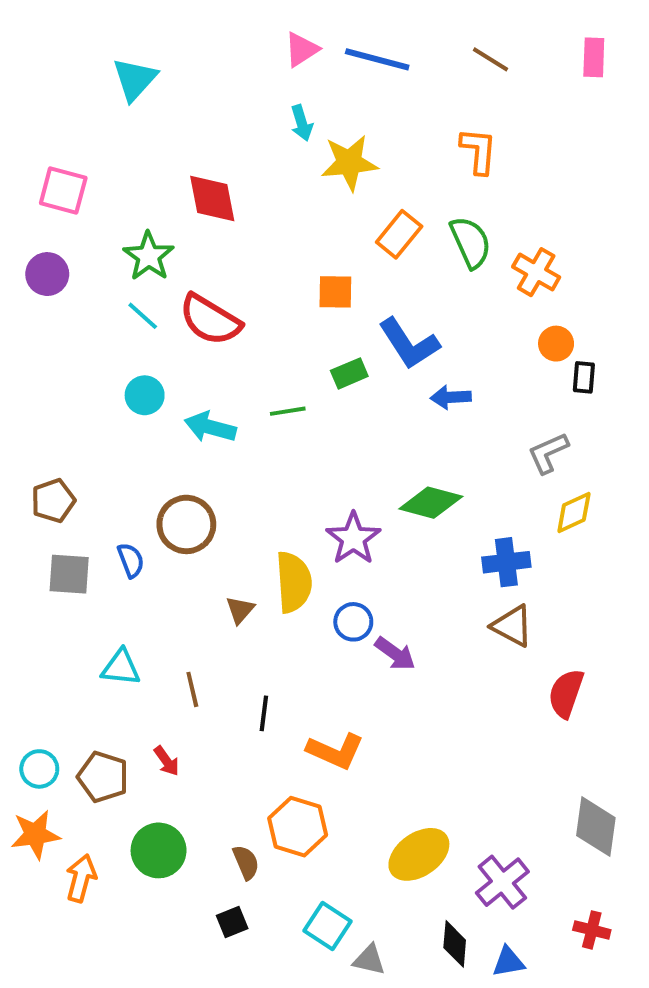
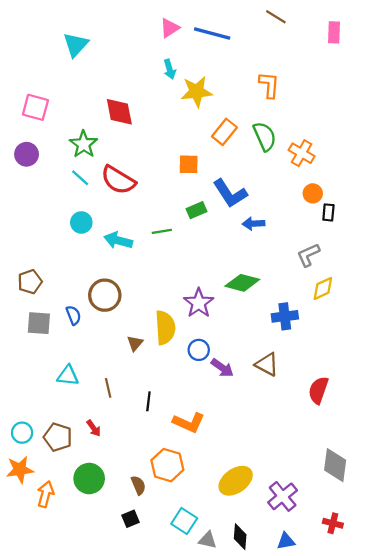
brown line: (490, 59) -> (276, 17), moved
brown triangle: (512, 626) -> (267, 364), moved
black diamond: (455, 944) -> (240, 537), moved

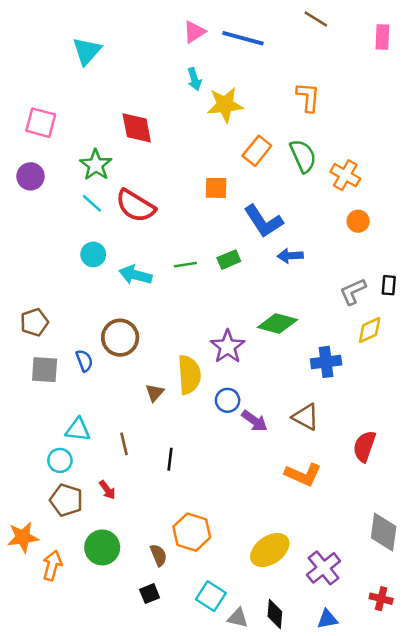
green rectangle: (196, 210) -> (229, 260), moved
black rectangle: (328, 212) -> (389, 285), moved
orange L-shape: (189, 423) -> (303, 475), moved
cyan circle: (22, 433) -> (60, 460), moved

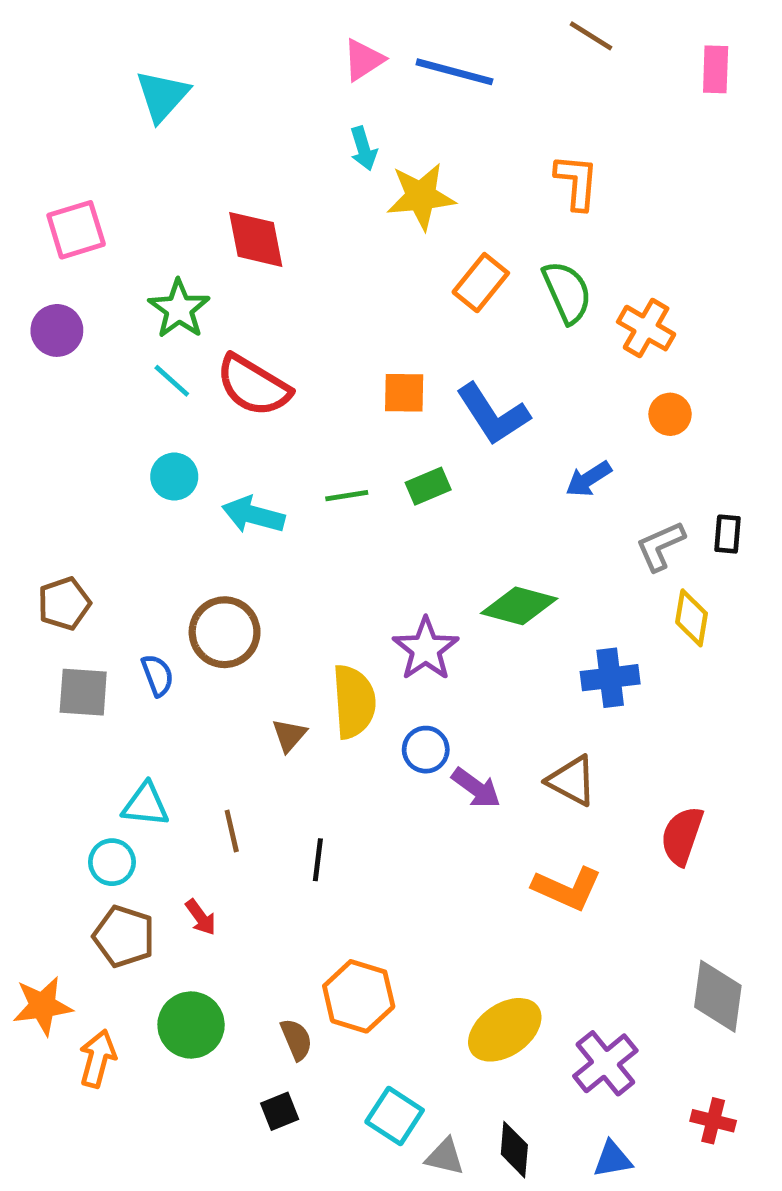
pink square: (41, 123) -> (76, 230), turned -32
orange square: (216, 188) -> (404, 393), moved
blue arrow: (290, 256) -> (589, 479), moved, turned -30
yellow diamond: (370, 330) -> (692, 618), turned -56

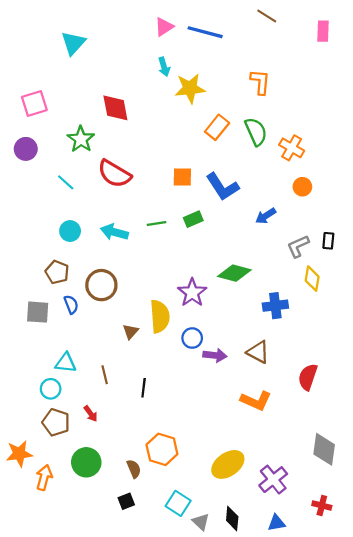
cyan line: (172, 381) -> (66, 182), moved
cyan circle: (174, 477) -> (70, 231), moved
brown pentagon: (64, 603) -> (57, 272), moved, turned -30
purple arrow: (476, 788) -> (215, 355), turned -30
gray triangle: (445, 1157) -> (201, 522), turned 30

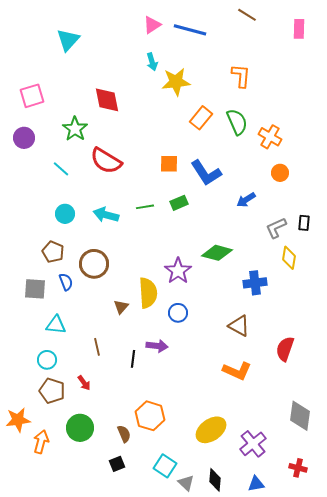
purple arrow: (215, 355) -> (157, 346), moved
cyan triangle: (66, 363) -> (56, 325), moved

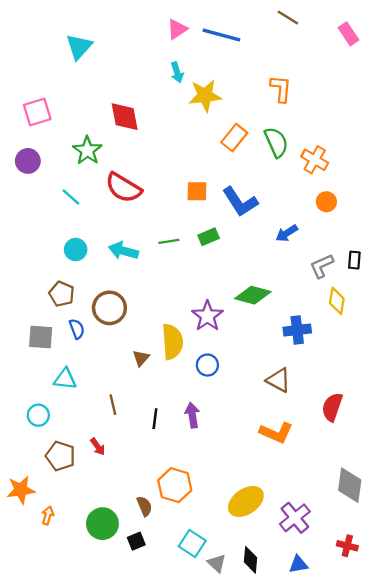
pink rectangle: (299, 29) -> (349, 34), turned -36
purple arrow: (157, 346) -> (192, 415), moved, turned -105
cyan circle: (47, 360) -> (38, 415), moved
green circle: (80, 428) -> (102, 524), moved
orange arrow: (41, 442) -> (48, 515), size x0.7

